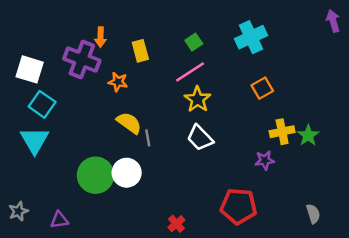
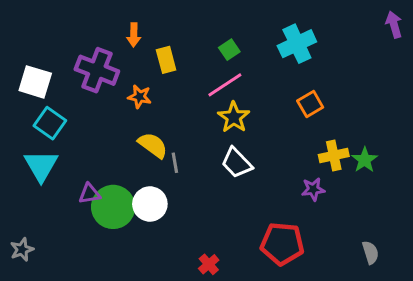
orange arrow: (100, 37) -> (134, 35), moved
purple triangle: (59, 220) -> (90, 194), moved

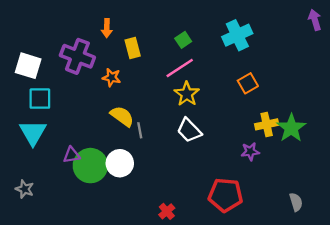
cyan square: (50, 123) -> (40, 99), turned -35
green star: (365, 160) -> (291, 128), size x1.4
gray star: (22, 250) -> (25, 189), moved, turned -30

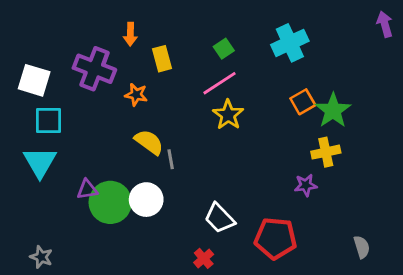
green star: (291, 128) -> (333, 110), moved
white trapezoid: (189, 130) -> (219, 218), moved
gray star: (25, 189) -> (41, 257), moved

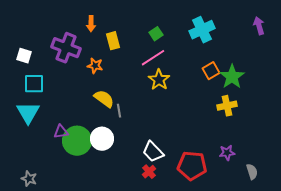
purple arrow: (385, 24) -> (259, 26), moved
white square: (34, 80) -> (24, 56), size x0.7
purple star: (306, 185) -> (227, 153), moved
red cross: (204, 258) -> (149, 172), moved

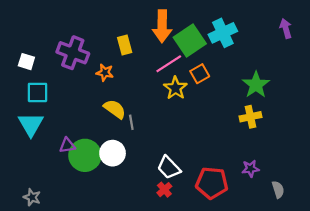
orange arrow: (91, 24) -> (162, 26), moved, size x1.8
green square: (156, 34) -> (190, 41), moved, size x2.0
orange square: (211, 71) -> (200, 74), moved

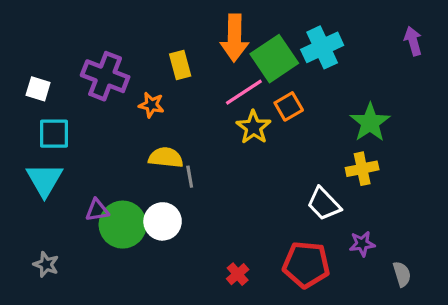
yellow semicircle: (115, 109) -> (166, 158), turned -30
white trapezoid: (169, 167) -> (324, 204), moved
gray star: (32, 197) -> (46, 264), moved

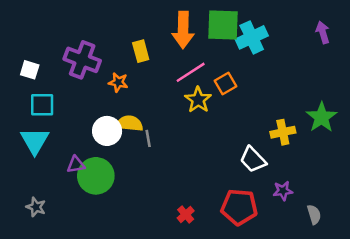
green square: (274, 59) -> (223, 25), moved, turned 36
green star: (370, 122) -> (322, 117), moved
white circle: (163, 221) -> (107, 131), moved

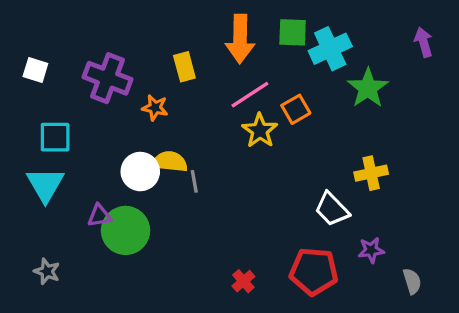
green square: (223, 25) -> (293, 32), size x0.7
white square: (30, 70) -> (35, 70), moved
green star: (322, 117) -> (368, 88), moved

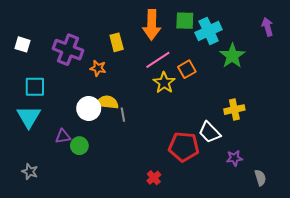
green circle: (126, 230) -> (79, 146), size x0.6
red pentagon: (314, 271) -> (184, 147), moved

